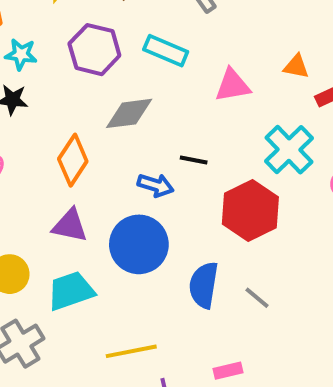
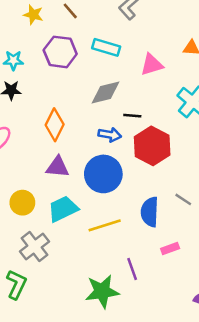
gray diamond: (129, 113) -> (106, 93), moved
red hexagon: (250, 210) -> (152, 146), moved
blue semicircle: (204, 285) -> (150, 212), moved
yellow line: (131, 351) -> (105, 225), moved

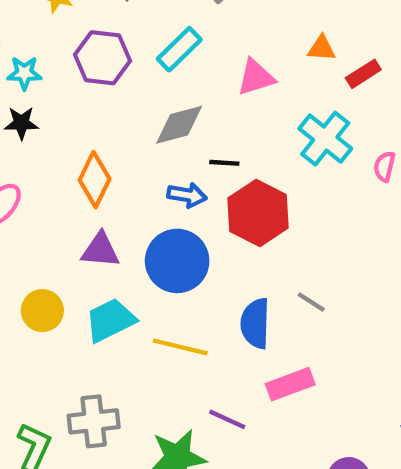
cyan rectangle: (106, 47) -> (179, 49), turned -60
yellow line: (105, 225) -> (180, 347), turned 32
gray cross: (35, 247) -> (94, 421), moved, turned 32
pink rectangle: (170, 249) -> (290, 384), size x1.5
purple line: (132, 269) -> (227, 419), turned -45

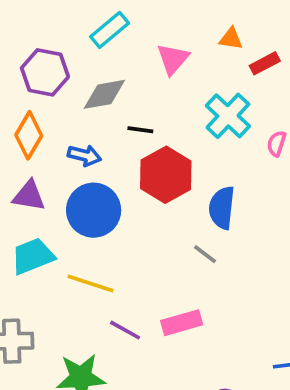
purple hexagon: (103, 58) -> (45, 72), moved
pink triangle: (256, 77) -> (173, 59), turned -36
blue arrow: (187, 195) -> (84, 155), moved
blue semicircle: (255, 323) -> (222, 208), moved
purple line: (227, 419) -> (125, 330), moved

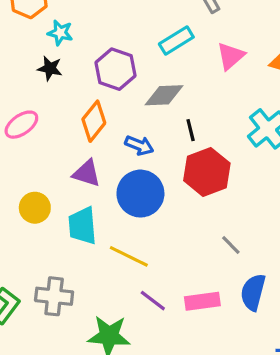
pink triangle: (173, 59) -> (231, 56), moved
black line: (140, 130) -> (191, 130), turned 60
blue semicircle: (222, 208) -> (253, 292), moved
cyan trapezoid: (33, 256) -> (83, 226), turned -81

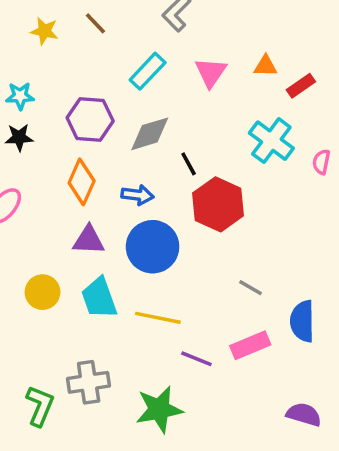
gray line: (231, 245) -> (250, 288), moved

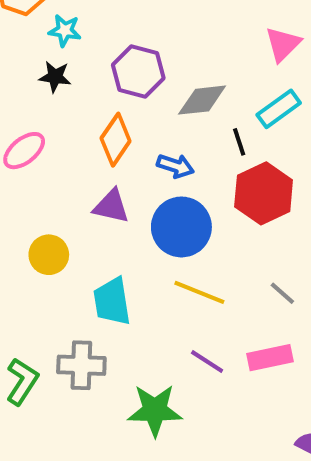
cyan rectangle: (148, 71) -> (279, 109), moved
cyan trapezoid: (99, 298) -> (112, 301), moved
yellow line: (158, 318) -> (199, 292), moved

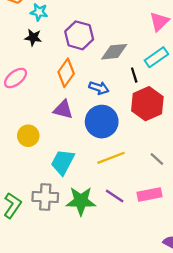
yellow line: (199, 292) -> (111, 158), turned -44
cyan trapezoid: (112, 301) -> (63, 162), turned 36
green star: (155, 410) -> (81, 201), moved

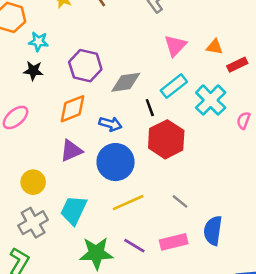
orange diamond: (66, 73) -> (73, 109), turned 36
purple triangle: (63, 110) -> (71, 151), turned -35
gray cross: (45, 197) -> (33, 223), moved, turned -30

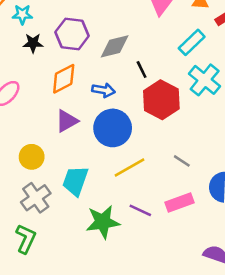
black star: (33, 71) -> (33, 43), moved
cyan rectangle: (174, 86) -> (192, 42), moved
cyan cross: (211, 100) -> (205, 80), moved

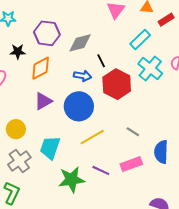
black star: (33, 43) -> (18, 52), moved
blue arrow: (104, 90) -> (83, 76), moved

